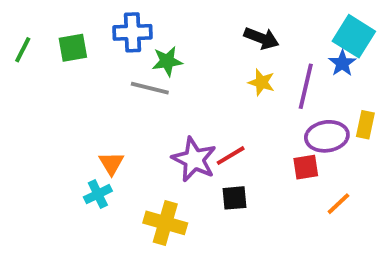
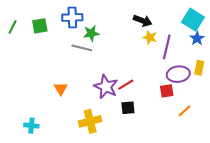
blue star: (342, 63) -> (197, 38), moved
yellow star: (261, 82) -> (150, 37), moved
cyan cross: (98, 194) -> (31, 126), moved, turned 32
yellow cross: (165, 223) -> (90, 121), turned -30

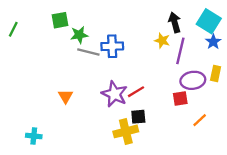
blue cross: (72, 17) -> (112, 46), moved
black arrow: (143, 21) -> (175, 22), moved, turned -126
green square: (40, 26) -> (60, 20), moved
green star: (91, 33) -> (79, 35), moved
yellow cross: (90, 121) -> (126, 131), moved

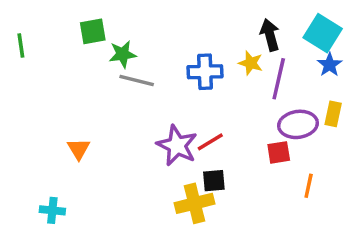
green line: (13, 29) -> (21, 45), turned -35
blue cross: (112, 46) -> (205, 72), moved
orange triangle: (66, 96) -> (79, 149), moved
orange line: (200, 120) -> (309, 186), turned -35

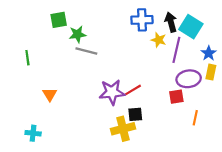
cyan square: (323, 33) -> (191, 27), moved
green line: (21, 45) -> (27, 58), moved
blue star: (330, 65) -> (209, 53), moved
blue cross: (205, 72) -> (142, 20), moved
purple star: (177, 145) -> (112, 92), turned -30

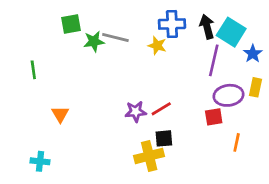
yellow star: (159, 40) -> (157, 46), moved
gray line: (86, 51) -> (115, 37), moved
blue star: (209, 53) -> (253, 54), moved
purple star: (112, 92) -> (136, 112), size x0.7

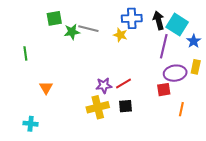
yellow cross: (149, 156) -> (98, 107), moved

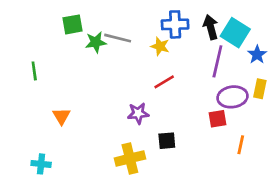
red line: (123, 83) -> (164, 82), moved
yellow cross: (98, 107) -> (130, 158), moved

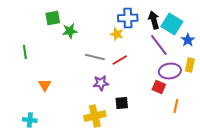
gray line: (118, 38) -> (95, 57), moved
purple line: (217, 61) -> (159, 45), turned -50
red square: (217, 119) -> (159, 87), turned 32

